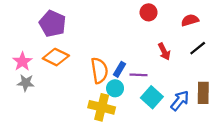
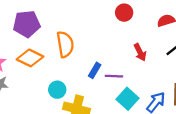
purple pentagon: (52, 24) -> (27, 24), turned -30
orange semicircle: (99, 70) -> (65, 44), moved
cyan circle: (115, 88) -> (57, 90), moved

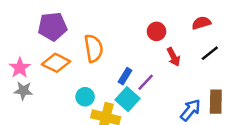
red circle: (124, 13) -> (157, 31), moved
purple line: (114, 76) -> (146, 82), turned -48
cyan square: (128, 99) -> (127, 99), moved

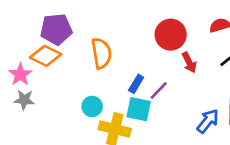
red circle: (157, 31) -> (171, 35), size x1.5
orange diamond: (56, 63) -> (46, 56), moved
cyan square: (127, 99) -> (139, 109), turned -30

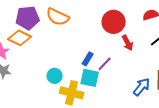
orange semicircle: (101, 53) -> (58, 17), moved, turned 125

